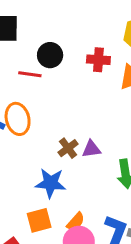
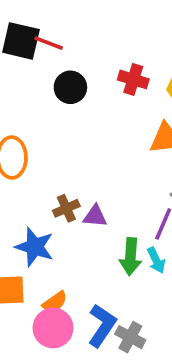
red cross: (98, 60) -> (133, 79), moved
red line: (30, 74) -> (49, 43), moved

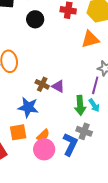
brown cross: (66, 208) -> (42, 84), turned -32
purple triangle: (95, 216) -> (58, 86), turned 32
gray cross: (130, 337) -> (84, 131), moved

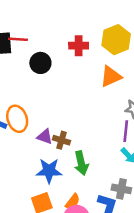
purple triangle: (58, 86) -> (45, 137), moved
green arrow: (80, 105) -> (81, 163), moved

